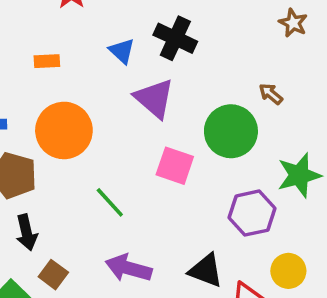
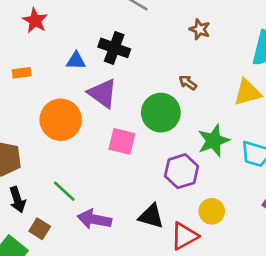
blue triangle: (122, 51) -> (76, 61), turned -36
orange circle: (64, 130) -> (61, 120), moved
green line: (110, 202) -> (64, 191), moved

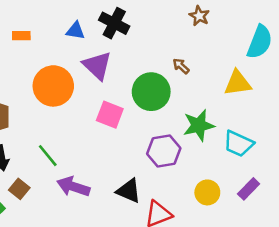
yellow circle: (212, 211) -> (207, 192), moved

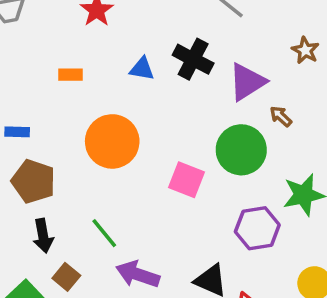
purple triangle: (97, 66) -> (247, 82), moved, turned 44

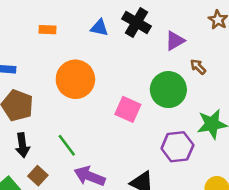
purple triangle: (247, 82) -> (175, 41), size x0.7

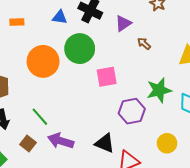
green circle: (168, 90) -> (80, 49), moved
pink square: (128, 109) -> (107, 77), moved, turned -30
brown square: (38, 176) -> (28, 143), moved

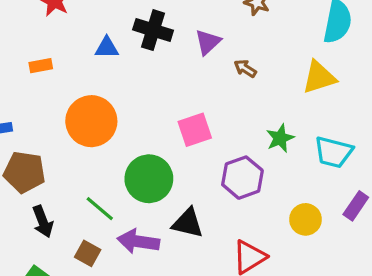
green circle: (80, 49) -> (149, 179), moved
green star: (159, 90) -> (280, 138), size x0.7
black triangle: (105, 143) -> (188, 223), moved

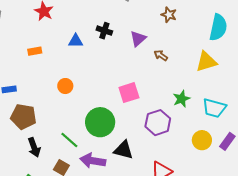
black cross: (153, 30) -> (104, 31), size x0.7
orange circle: (91, 121) -> (65, 86), size x0.5
yellow circle: (305, 219) -> (202, 140), moved

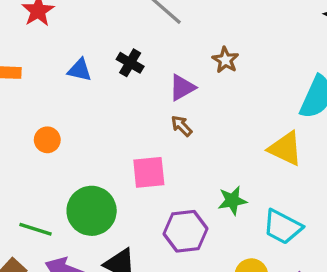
brown star: (169, 15) -> (225, 60), moved
brown arrow: (161, 55) -> (182, 126), moved
yellow triangle: (206, 62) -> (285, 149), turned 30
green line: (69, 140) -> (35, 229), turned -36

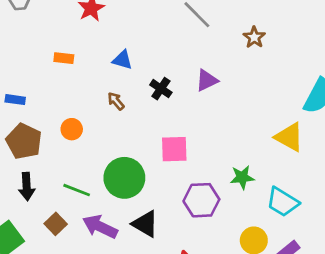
brown star: (225, 60) -> (254, 37), moved
black cross: (130, 63) -> (161, 89), moved
brown arrow: (182, 126) -> (116, 101), moved
orange circle: (47, 140) -> (72, 129), moved

